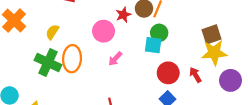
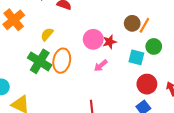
red star: (123, 15) -> (110, 42), moved
green circle: (159, 33) -> (154, 46), moved

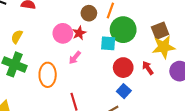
brown circle: (132, 23) -> (89, 13), moved
green circle: (154, 46) -> (123, 30), size x1.6
orange ellipse: (62, 61) -> (48, 75), moved

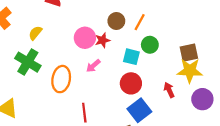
green circle: (123, 30) -> (150, 45), size x0.6
red circle: (123, 68) -> (131, 83), moved
blue square: (124, 91) -> (139, 110), size x1.5

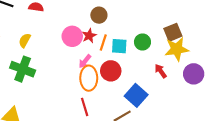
orange line: (140, 22) -> (103, 43), moved
green circle: (150, 45) -> (142, 42), moved
orange ellipse: (61, 79) -> (89, 78), moved
red circle: (131, 83) -> (111, 71), moved

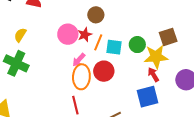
yellow star: (177, 49) -> (156, 57), moved
blue square: (136, 95) -> (147, 97), moved, turned 30

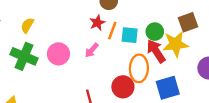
pink circle: (68, 34) -> (58, 54), moved
red circle: (104, 71) -> (123, 87), moved
red arrow: (153, 75) -> (156, 51), moved, size x1.5
orange ellipse: (81, 77) -> (139, 68), moved

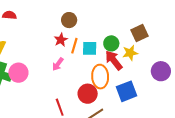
yellow star: (176, 44) -> (130, 53), size x0.7
pink circle: (58, 54) -> (18, 73), moved

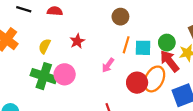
red star: (61, 40) -> (77, 41), moved
orange ellipse: (100, 77) -> (154, 79), turned 30
red circle: (88, 94) -> (137, 83), moved

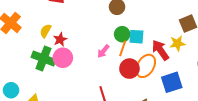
red star: (77, 41) -> (60, 40), moved
green circle: (167, 43) -> (122, 34), moved
orange line: (126, 45) -> (123, 48), moved

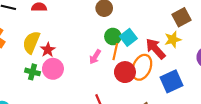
yellow semicircle: (46, 31) -> (31, 42), size x1.5
cyan square: (136, 37) -> (128, 37), turned -35
green cross: (44, 58) -> (33, 72), size x0.6

